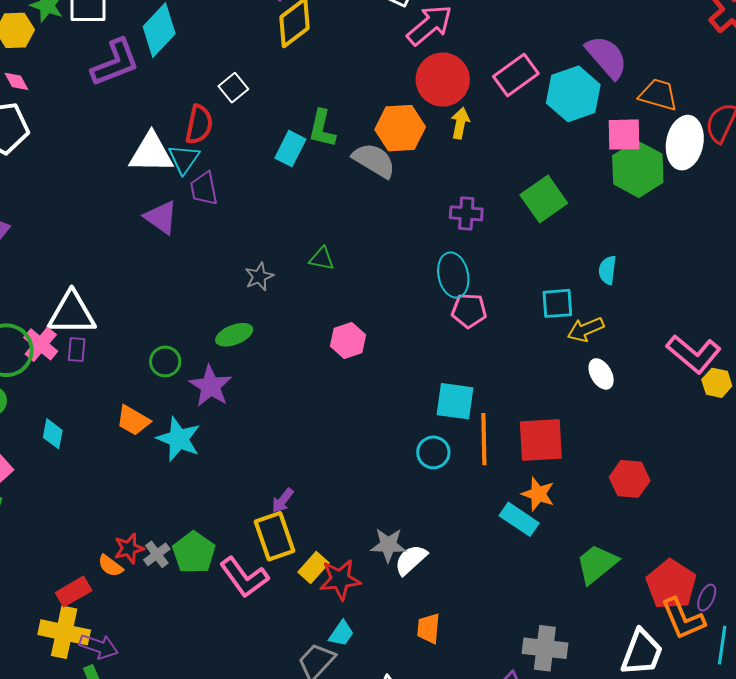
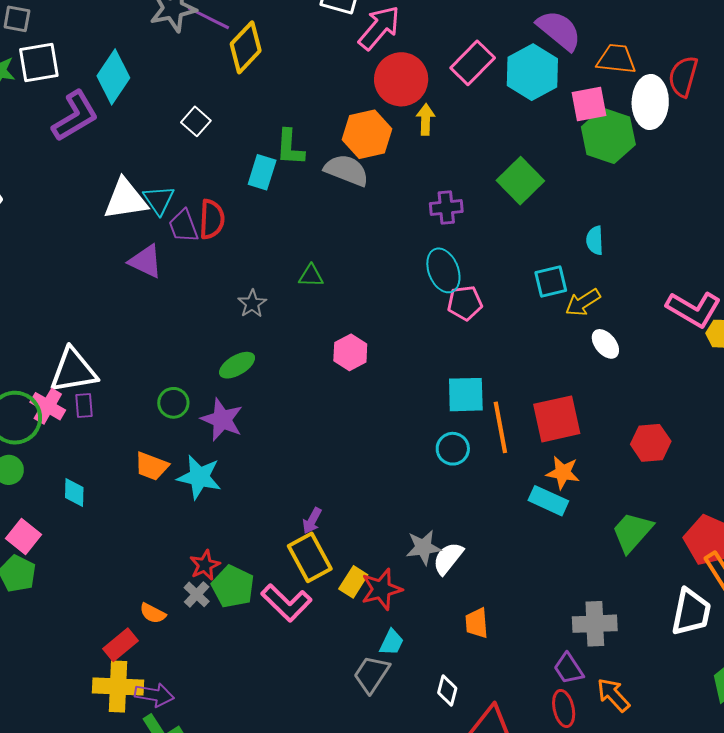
red semicircle: (199, 124) -> (212, 219), moved
red star: (129, 548) -> (205, 565), moved

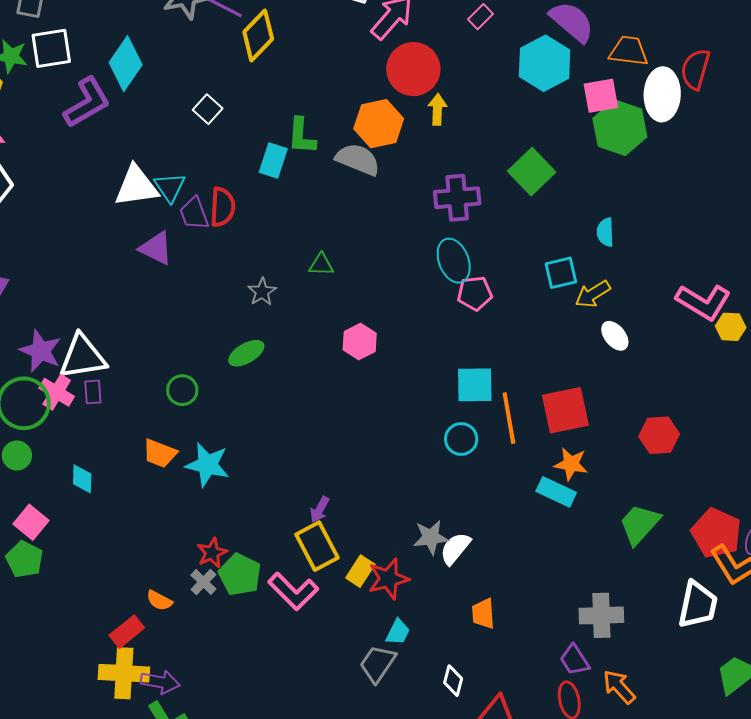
pink rectangle: (473, 63) -> (481, 17), moved, size x0.6
purple cross: (446, 208) -> (457, 198), size x1.4
purple star: (222, 420) -> (41, 351), moved

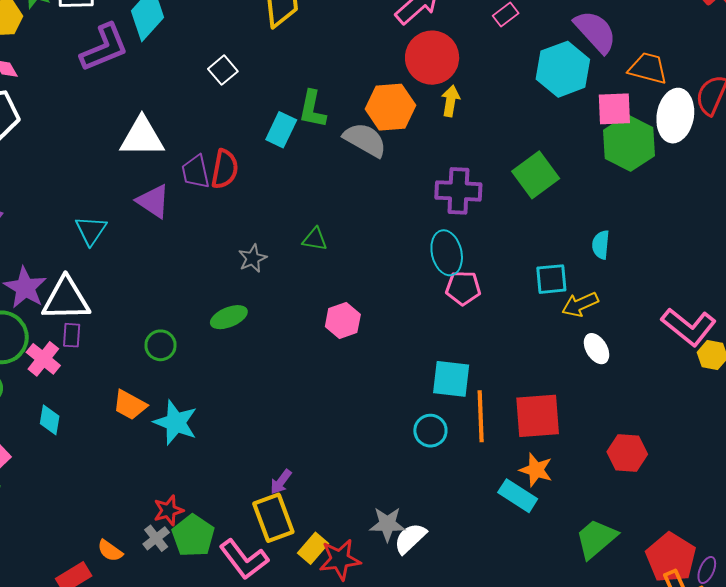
cyan triangle: (170, 187) -> (91, 230), moved
pink cross: (57, 392) -> (43, 359), moved

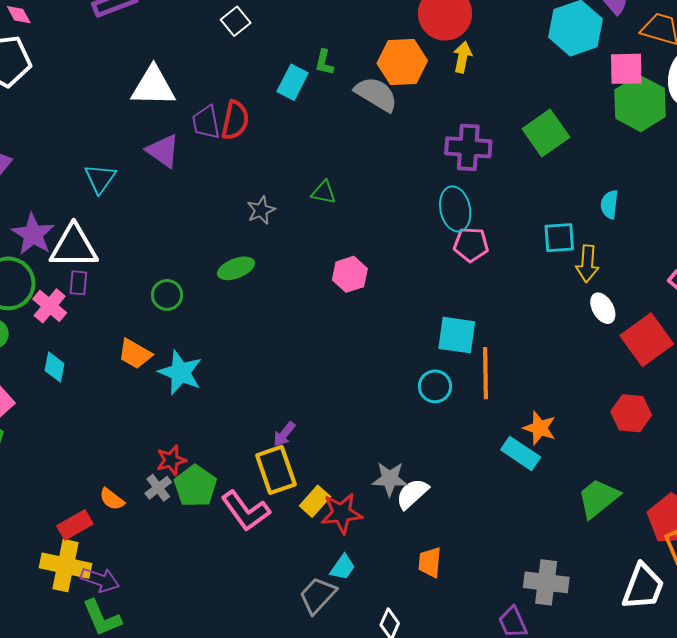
green L-shape: (312, 109) -> (324, 62), size x0.7
yellow arrow: (580, 304) -> (587, 264), turned -63
red square: (538, 416) -> (647, 340), moved, turned -33

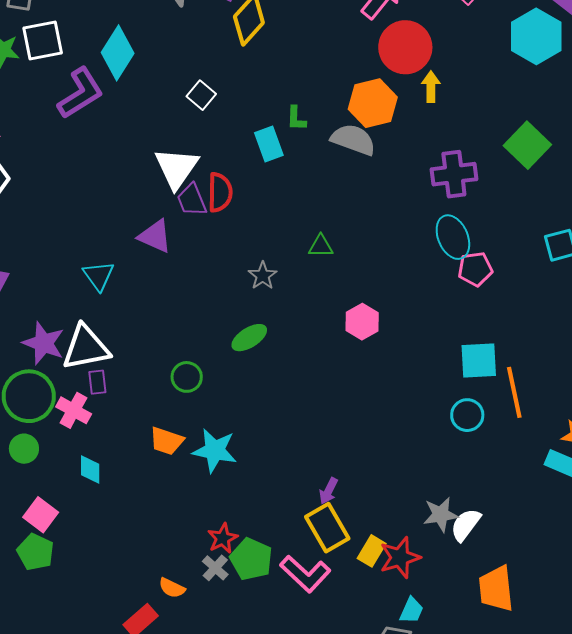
cyan rectangle: (293, 82) -> (269, 144), turned -36
white triangle: (153, 86) -> (177, 168), moved, turned -45
orange trapezoid: (430, 562) -> (496, 589), size x1.5

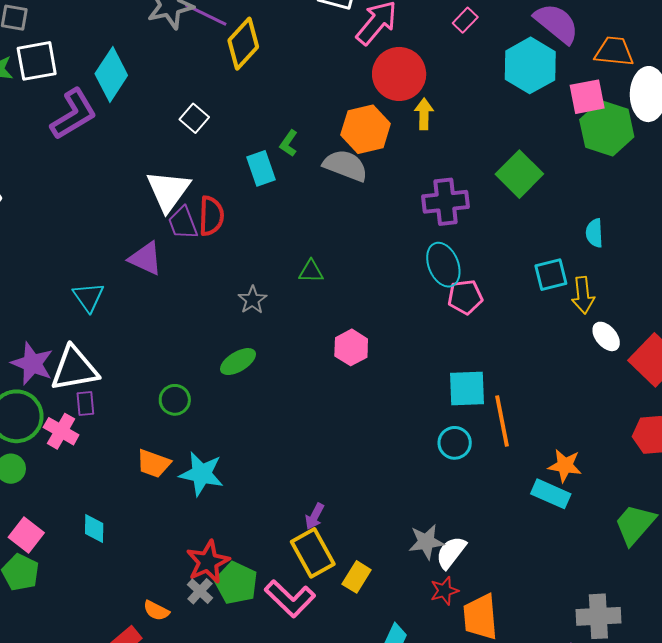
green L-shape: (296, 118) -> (289, 143), turned 32
cyan diamond: (90, 469) -> (94, 528), moved
red star: (223, 538) -> (208, 562), size x1.4
red star: (400, 558) -> (444, 591), moved, size x0.7

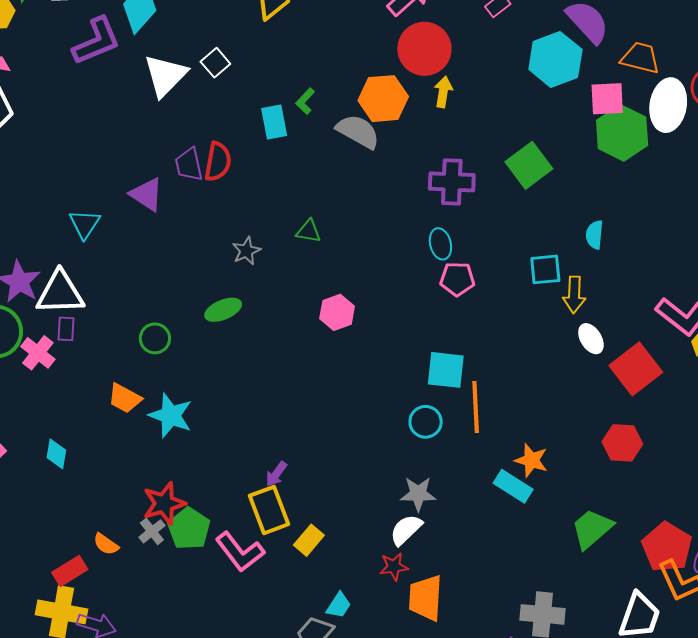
white triangle: (168, 191) -> (165, 75), moved
cyan ellipse: (443, 265) -> (440, 244), size x0.7
gray star: (426, 542) -> (418, 494), moved

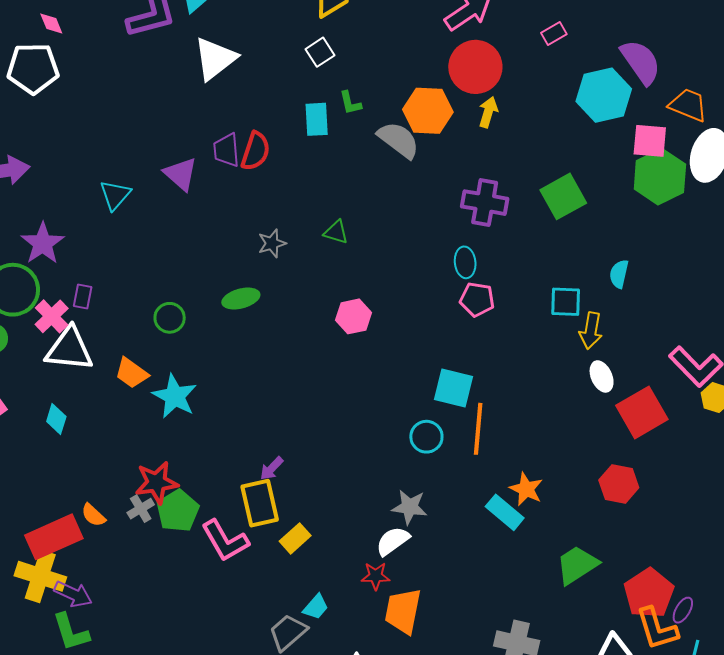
white square: (215, 63) -> (320, 52), moved
green L-shape: (305, 101) -> (350, 103), turned -64
white triangle: (60, 293) -> (69, 349), moved
red rectangle: (70, 571) -> (54, 537), size x1.6

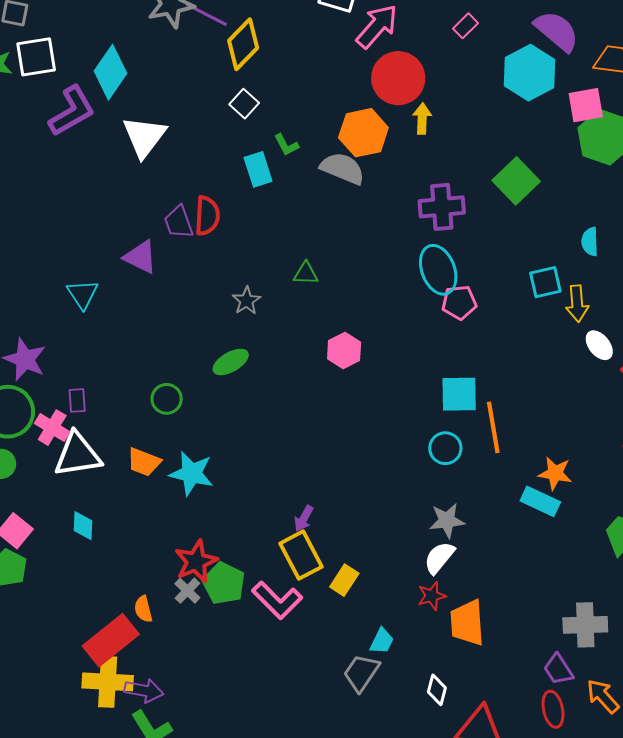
cyan ellipse: (465, 262) -> (438, 270), size x1.6
orange semicircle: (93, 515) -> (143, 609), turned 48

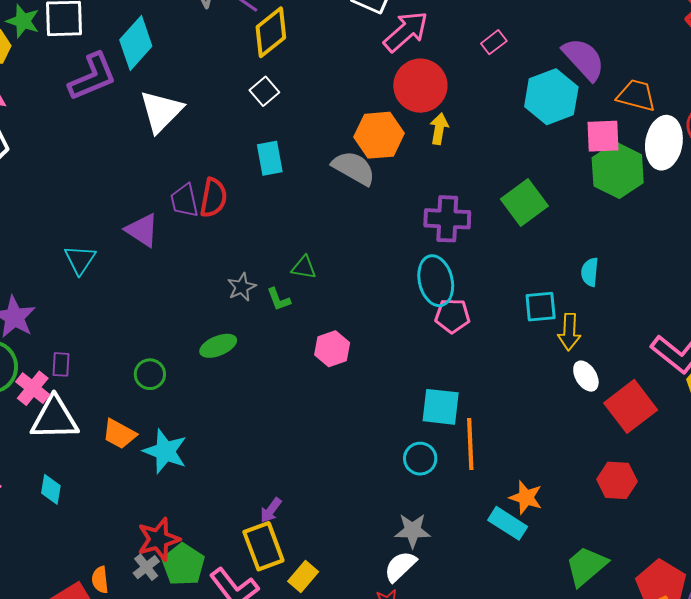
green L-shape: (286, 145) -> (279, 299), moved

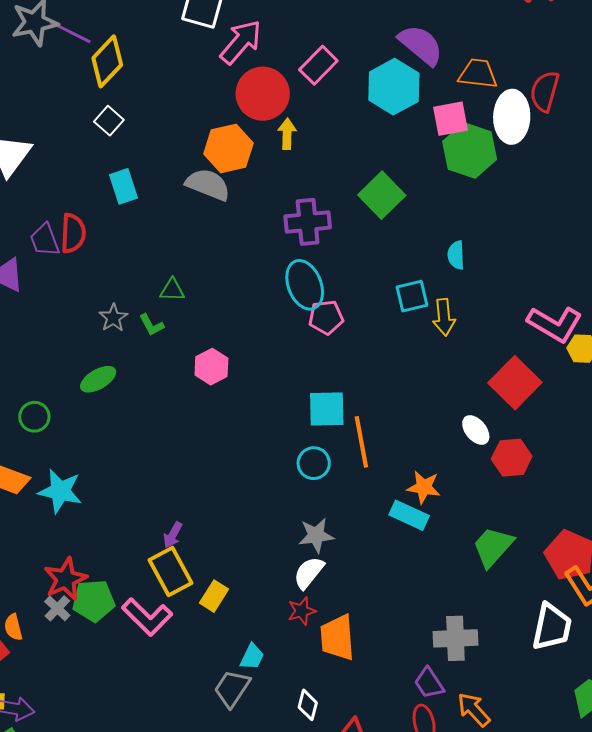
pink rectangle: (494, 42) -> (318, 65), moved, size x1.5
white ellipse: (586, 376) -> (476, 430), moved
green pentagon: (183, 565) -> (94, 601), turned -30

